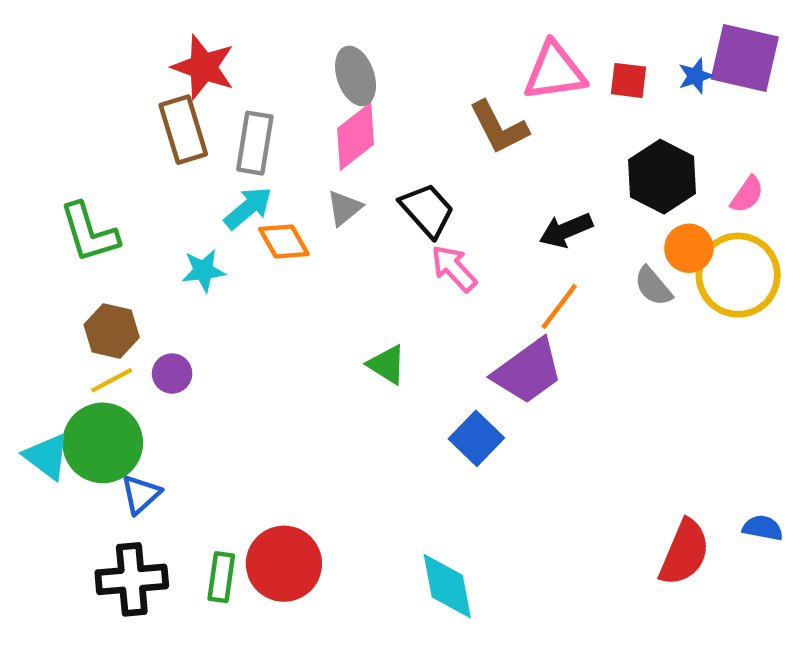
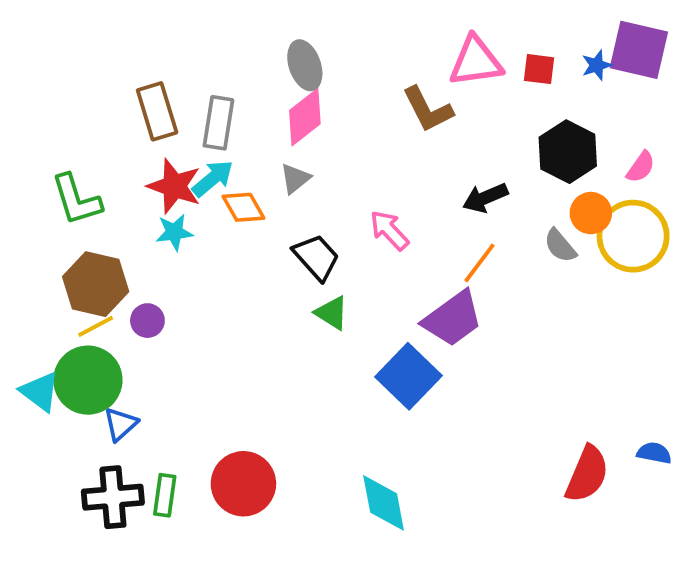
red star: (203, 67) -> (174, 186), moved
black trapezoid: (427, 210) -> (316, 257), moved
brown hexagon: (112, 331) -> (96, 284), size x1.4
blue square: (476, 438) -> (408, 376), size x1.4
green rectangle: (221, 577) -> (165, 495), moved

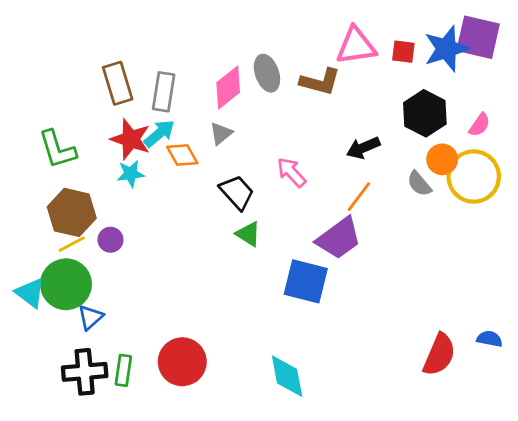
gray ellipse: (305, 65) -> (267, 73), moved
blue star: (597, 65) -> (446, 49), size x2.0
brown L-shape: (428, 109) -> (320, 82), turned -48
blue square: (408, 376) -> (306, 281), turned -30

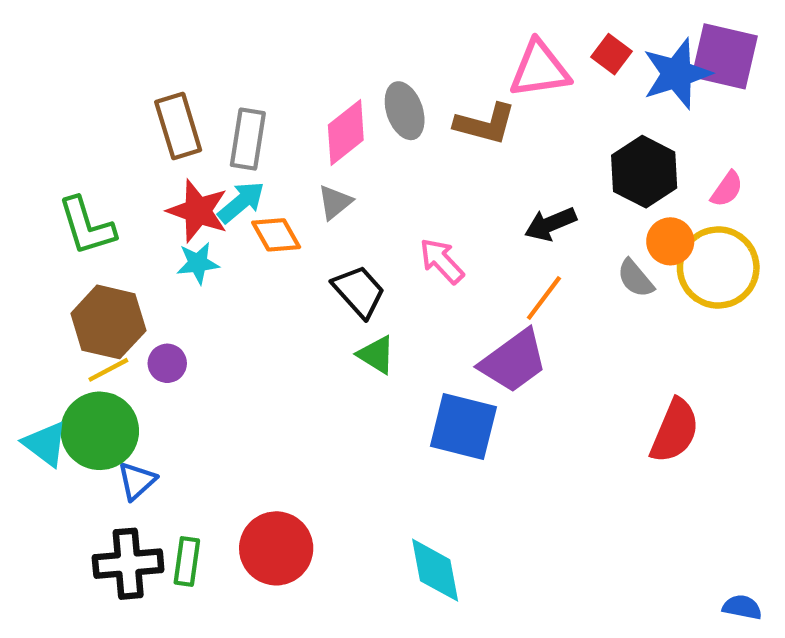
red square: (403, 52) -> (611, 54), moved, turned 30
blue semicircle: (490, 339) -> (742, 607), moved
red semicircle: (439, 355) -> (675, 431), moved

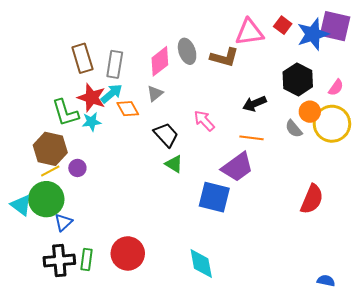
green L-shape: (87, 226) -> (65, 113), moved
orange line: (544, 298) -> (251, 138), turned 60
blue semicircle: (742, 607) -> (326, 281), moved

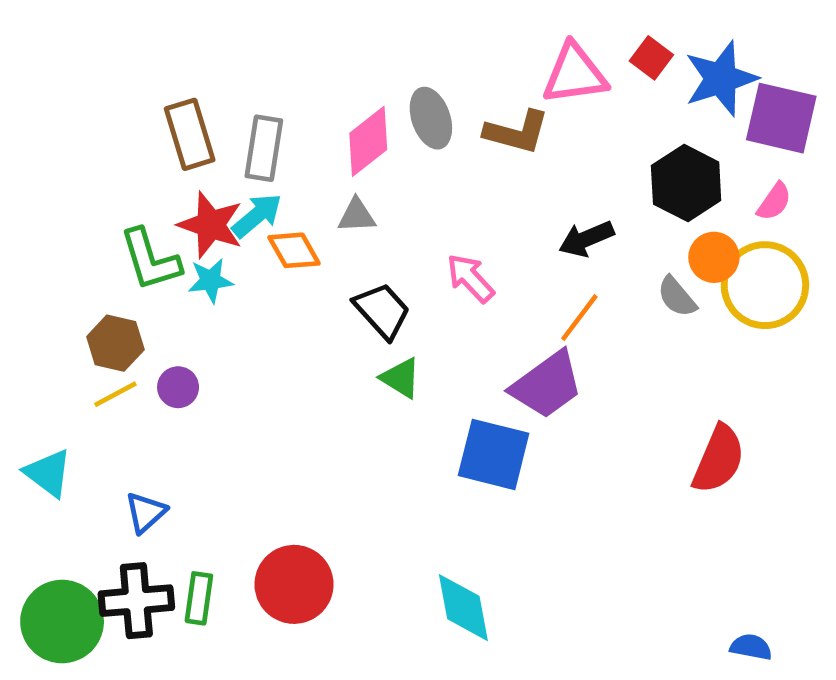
purple square: (335, 26) -> (781, 118), moved
gray triangle: (155, 94) -> (357, 216), turned 36
orange line: (251, 138) -> (579, 318), turned -60
brown hexagon: (50, 149) -> (115, 343), size x0.7
green circle: (46, 199) -> (62, 622), moved

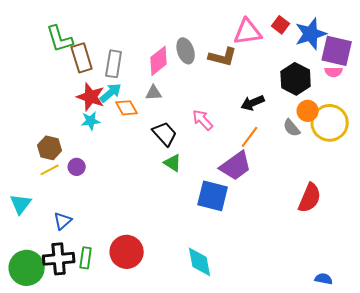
pink semicircle: (774, 202) -> (334, 72), moved, turned 54
green L-shape: (150, 260) -> (60, 39), moved
cyan triangle: (48, 473) -> (21, 204), turned 30

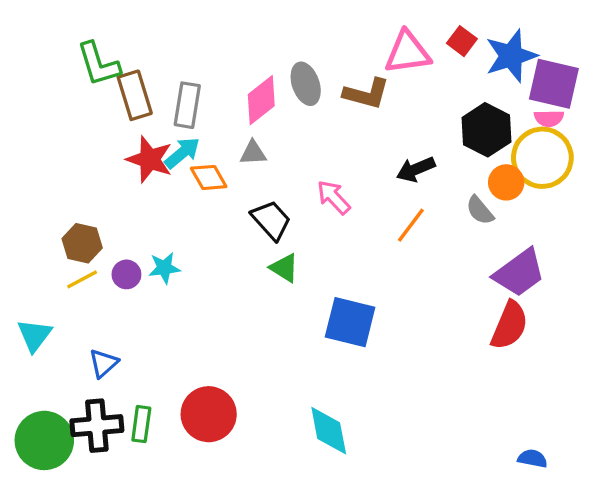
cyan star: (91, 121) -> (164, 268), moved
yellow circle: (330, 123) -> (542, 158), moved
purple trapezoid: (236, 166) -> (519, 273), moved

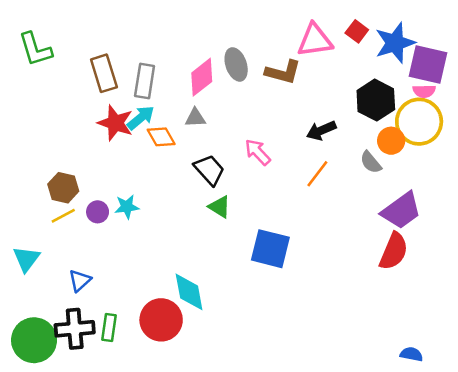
green L-shape: (99, 64) -> (35, 49), moved
cyan diamond: (329, 431) -> (189, 292), moved

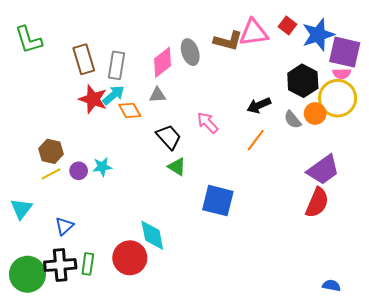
brown L-shape: (283, 72) -> (228, 41), moved
gray semicircle: (371, 162) -> (293, 120), moved

